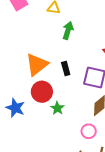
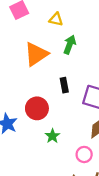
orange triangle: (37, 65) -> (36, 54), moved
green star: (57, 108) -> (52, 136), moved

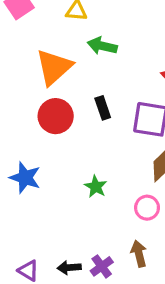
green arrow: (70, 45) -> (102, 46), turned -90
red circle: (37, 108) -> (56, 116), moved

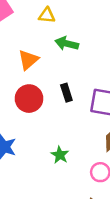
orange triangle: (54, 67) -> (28, 60), size x0.7

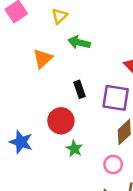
yellow triangle: (47, 15) -> (60, 16), turned -49
red circle: (29, 99) -> (61, 121), moved

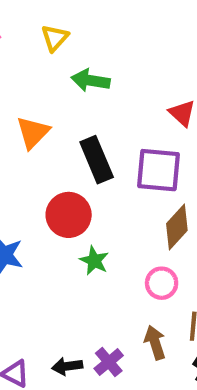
orange triangle: (43, 59) -> (33, 132), moved
black rectangle: (80, 89) -> (97, 160), size x1.5

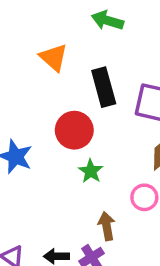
orange triangle: (33, 132) -> (54, 57), turned -40
brown arrow: (155, 343) -> (107, 226), moved

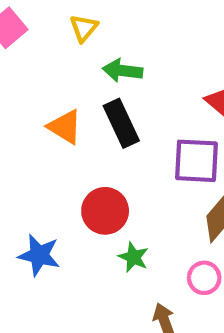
black rectangle: (104, 87) -> (121, 123), moved

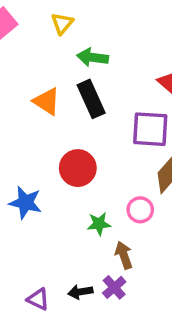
green star: (133, 257) -> (99, 224), moved, turned -30
pink circle: (204, 278) -> (140, 210), moved

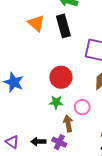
red circle: (78, 168) -> (61, 77), moved
pink circle: (140, 210) -> (82, 107), moved
purple cross: (114, 287) -> (59, 142), turned -32

